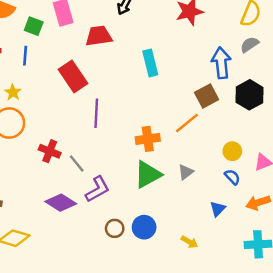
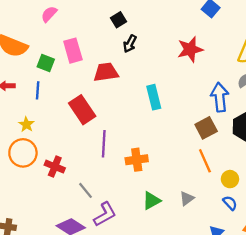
orange line: (187, 123) -> (205, 161), moved, turned -75
orange cross: (148, 139) -> (137, 160), moved
red cross: (50, 151) -> (55, 167), moved
green triangle: (148, 174) -> (151, 201), size x0.7

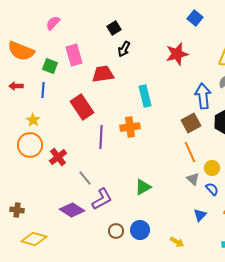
orange cross: (137, 160) -> (130, 127), moved
red cross: (55, 167) -> (58, 157), turned 30
gray triangle: (187, 198) -> (193, 179), moved, turned -40

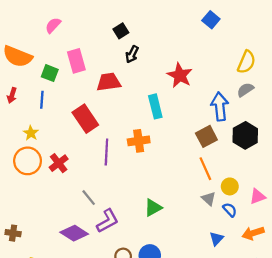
red star: (177, 54) -> (180, 75), moved, turned -30
red arrow: (16, 86) -> (12, 95), turned -72
red cross: (58, 157) -> (59, 163), moved

